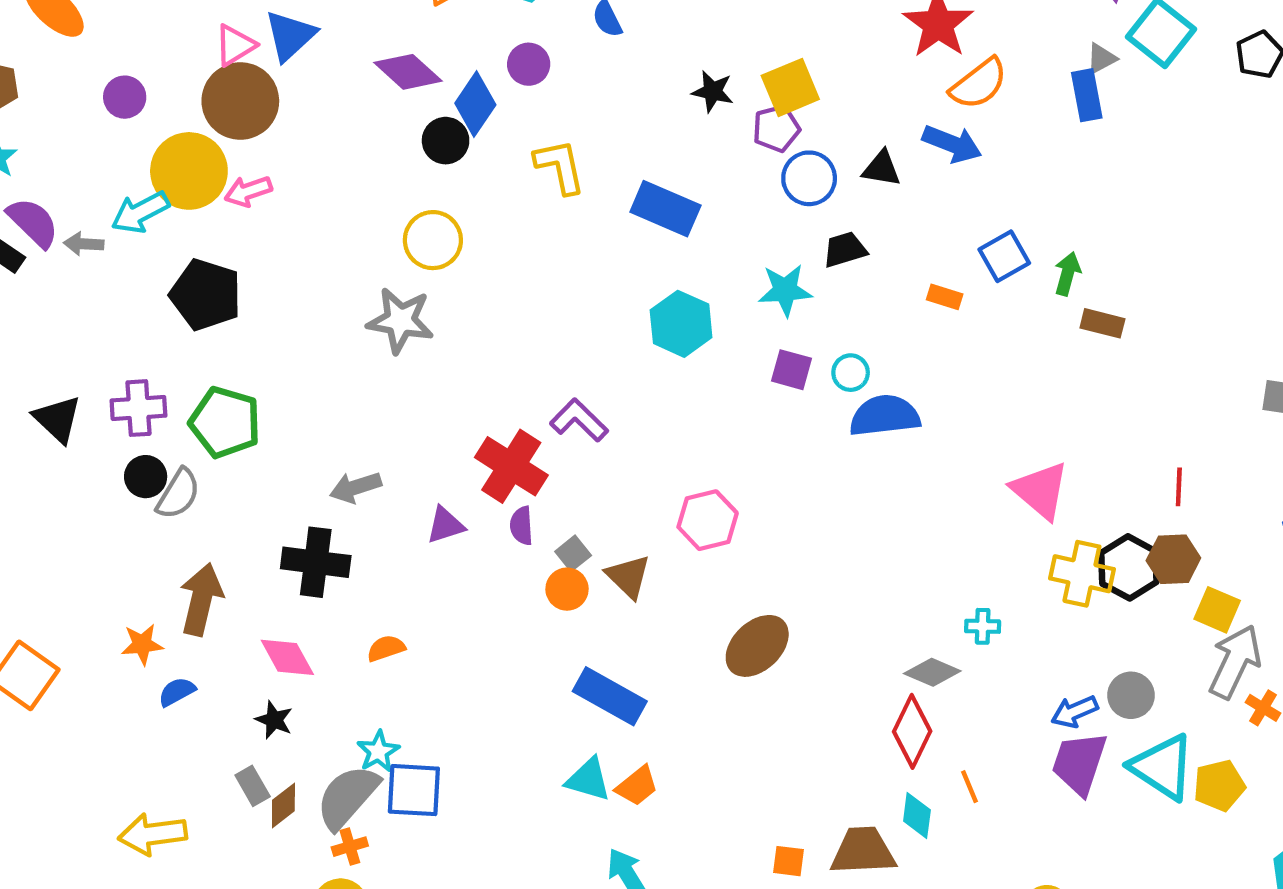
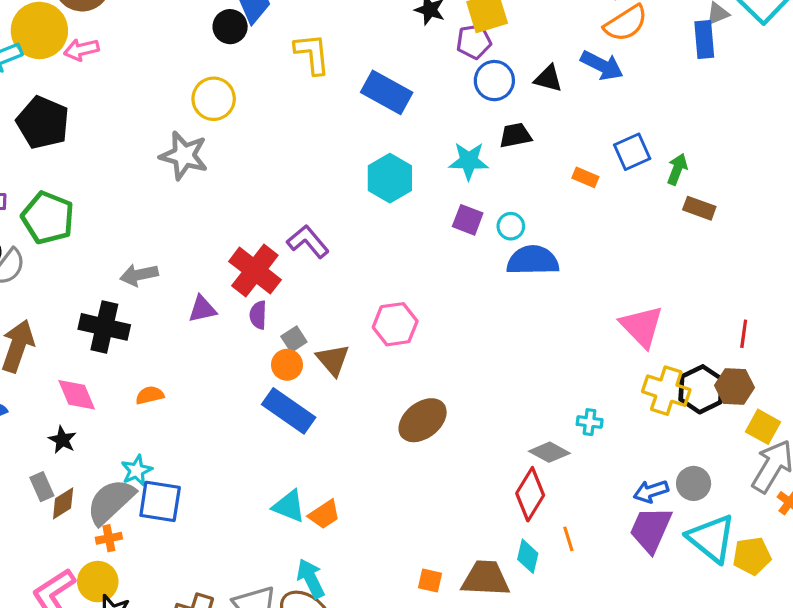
blue rectangle: (610, 696) -> (289, 411), moved

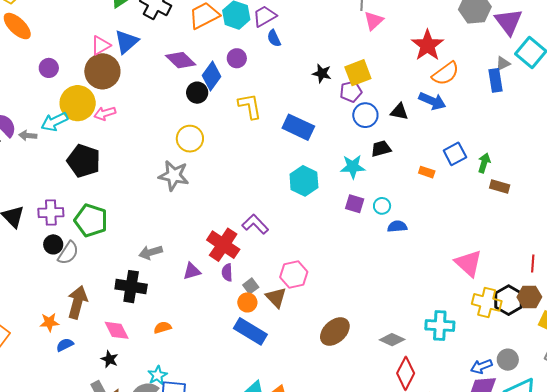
blue semicircle: (533, 260) -> (397, 226), size x0.6
pink hexagon: (395, 324) -> (294, 274), moved
cyan cross: (590, 422) -> (440, 325), size x1.8
gray diamond: (549, 452) -> (392, 340), moved

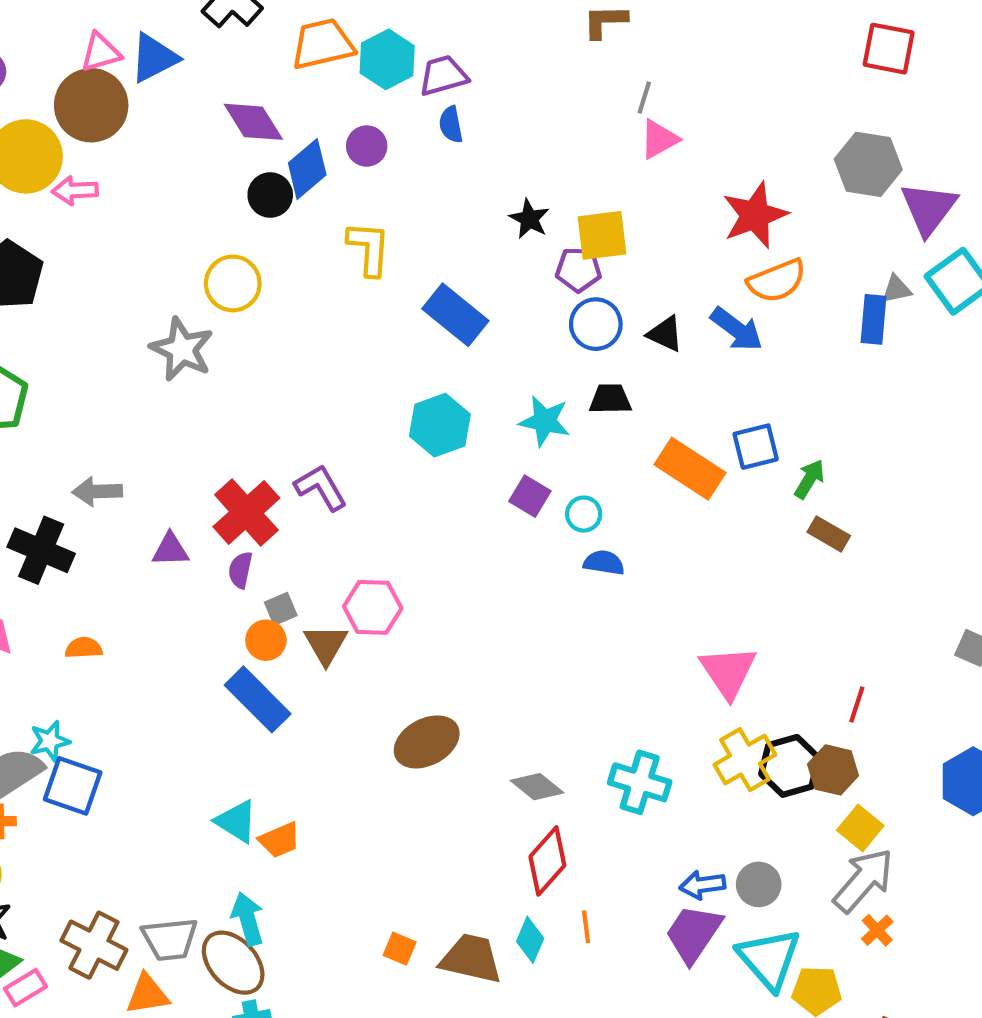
orange rectangle: (427, 172) -> (690, 469), size x2.0
yellow cross: (487, 302) -> (745, 760), turned 32

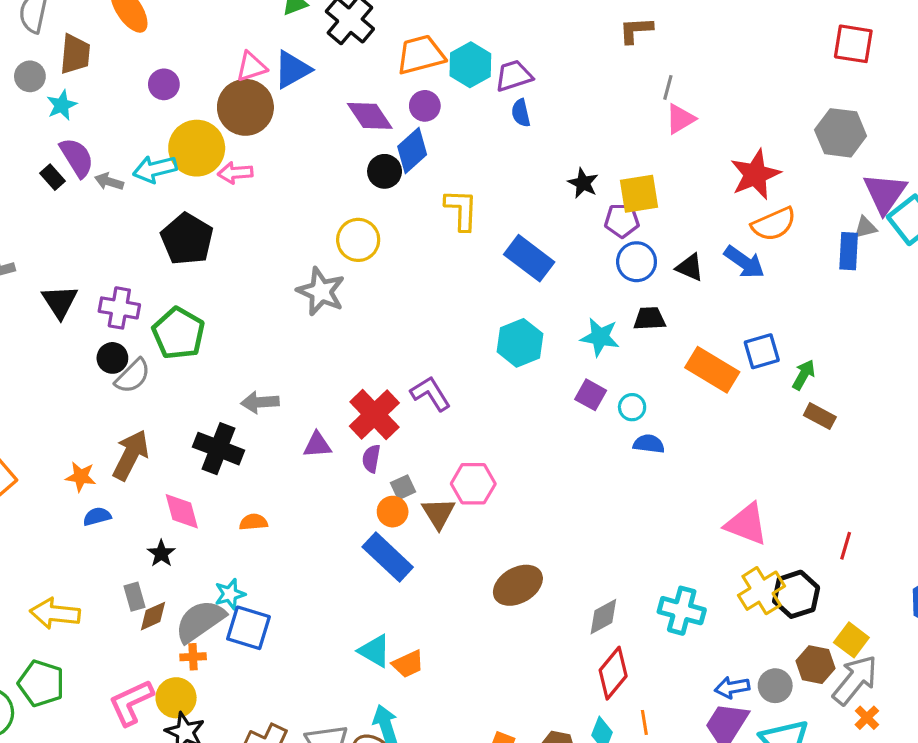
purple circle: (367, 146) -> (425, 106), moved
purple triangle: (929, 208) -> (885, 193), moved
pink triangle: (728, 672) -> (746, 524), turned -33
brown hexagon: (833, 770) -> (815, 665), moved
gray diamond: (537, 787) -> (603, 617), turned -66

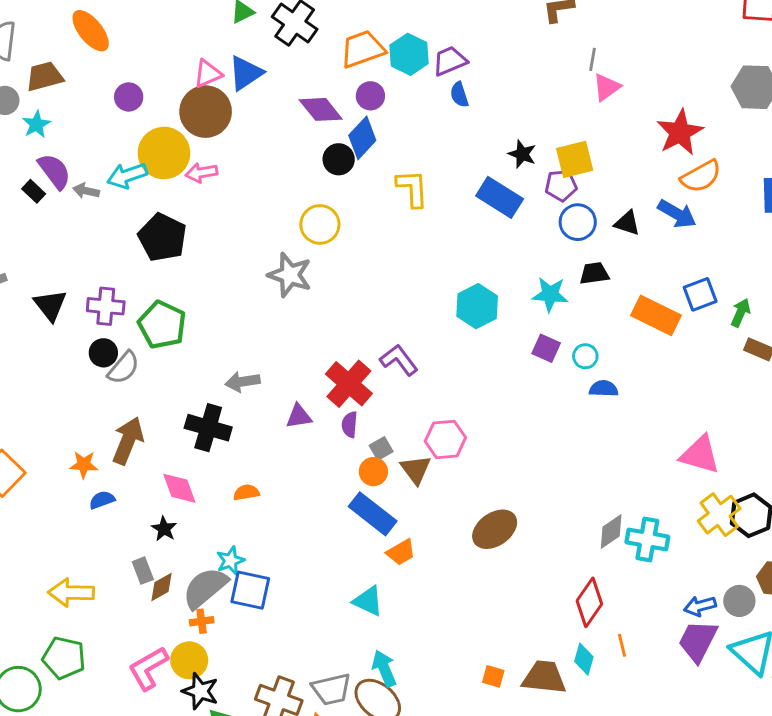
brown trapezoid: (75, 54) -> (45, 76), turned -105
blue rectangle: (529, 258) -> (500, 197), moved
gray diamond: (603, 617) -> (611, 532), moved
orange trapezoid: (408, 664) -> (401, 552), moved

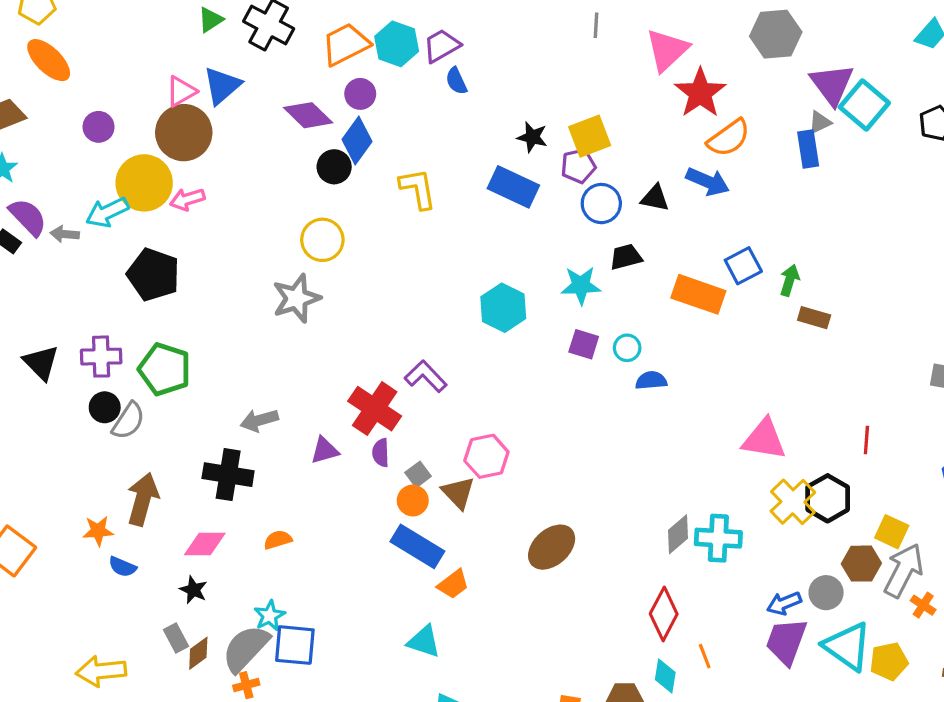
pink triangle: (607, 87) -> (667, 50), moved, size x1.4
gray star: (290, 275) -> (296, 298), turned -30
pink diamond: (179, 488) -> (205, 544), turned -63
blue semicircle: (102, 500) -> (122, 567), turned -130

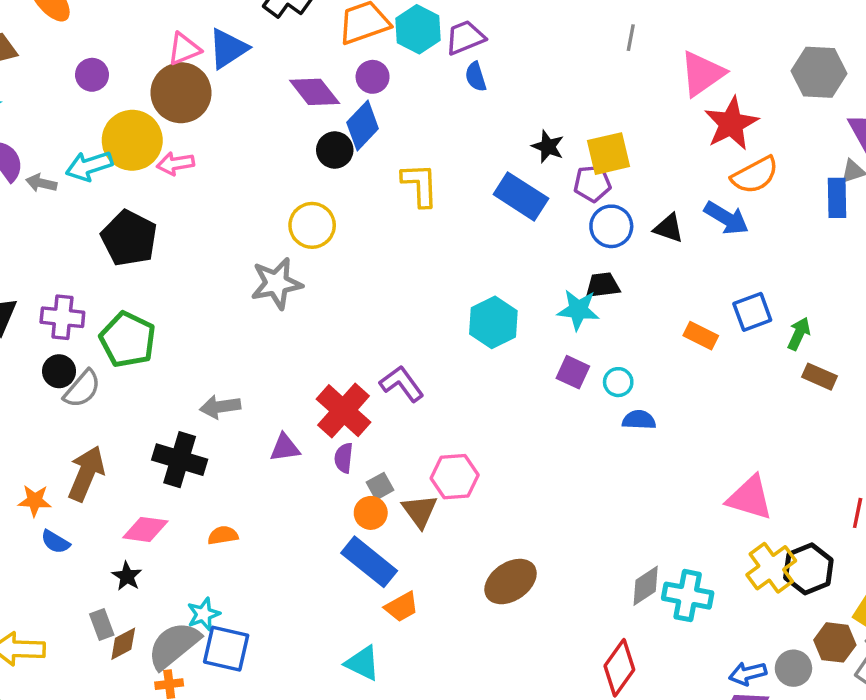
black trapezoid: (626, 257) -> (603, 285), moved
orange rectangle: (698, 294) -> (701, 336), size x0.6

